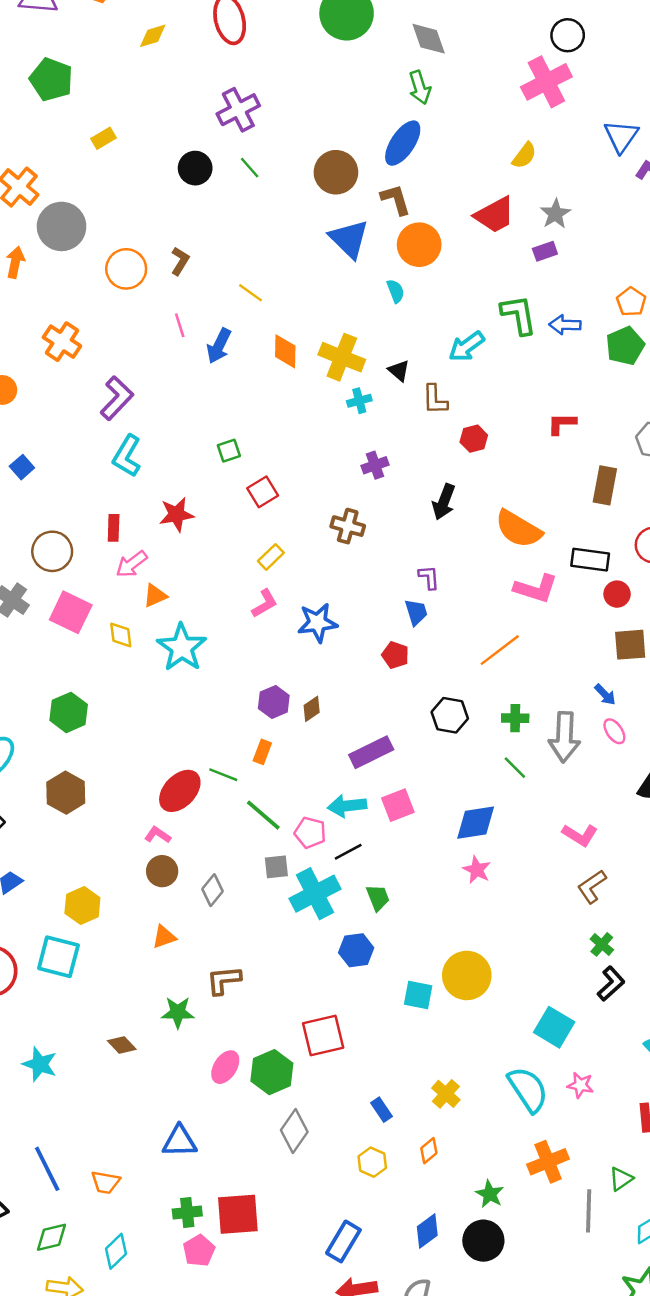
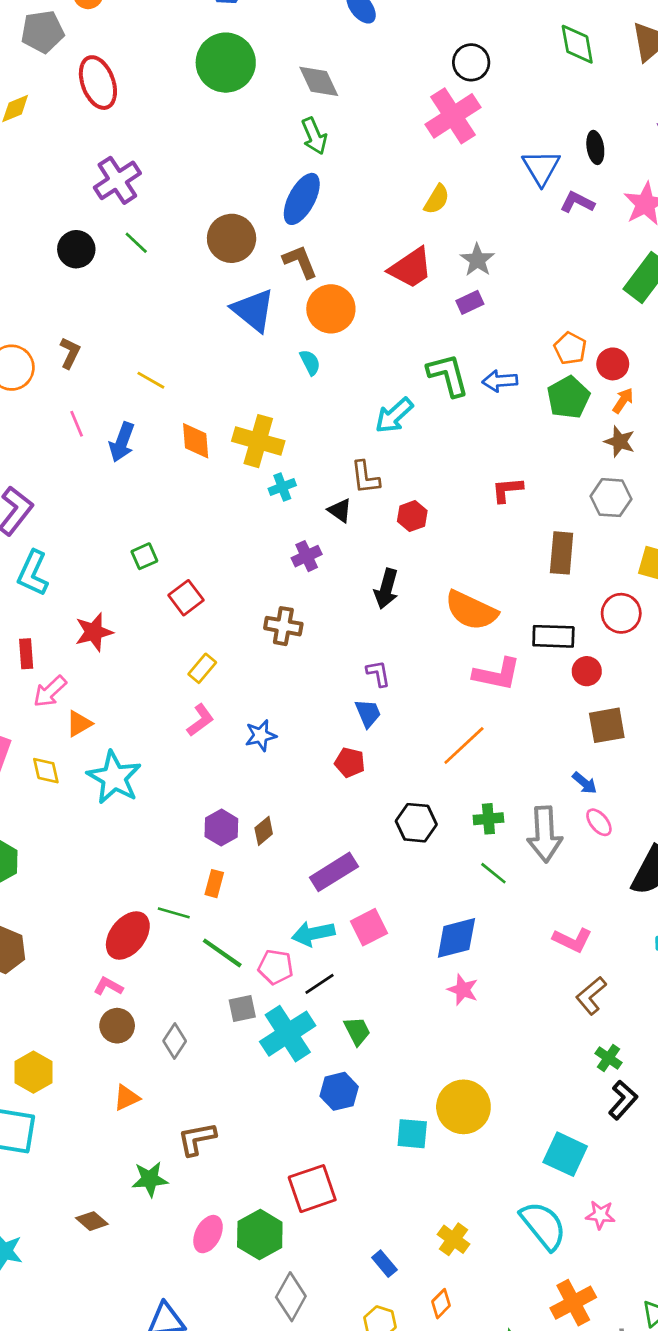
black triangle: (399, 371) -> (340, 510), moved
blue star: (317, 623) -> (261, 735), size x0.7

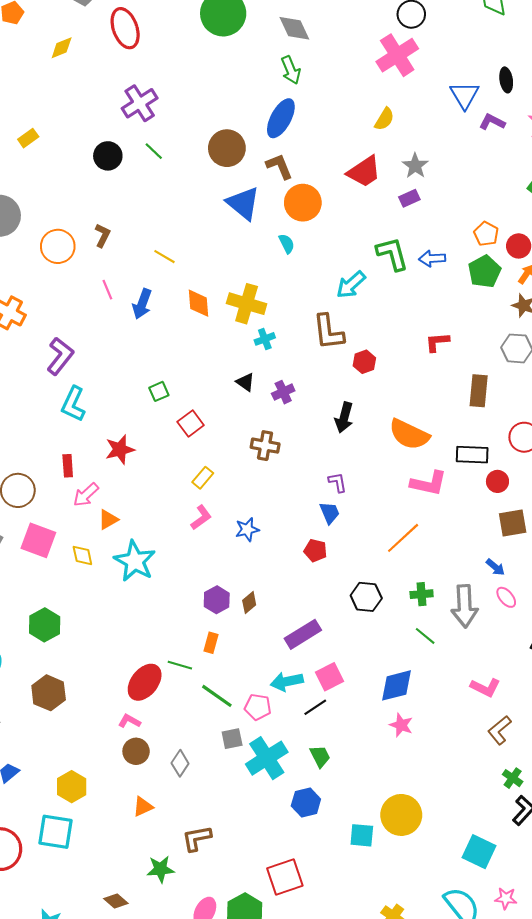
brown L-shape: (365, 477) -> (328, 332), size x1.4
black triangle: (340, 510) -> (245, 382), moved
black line: (320, 984) -> (315, 707), moved

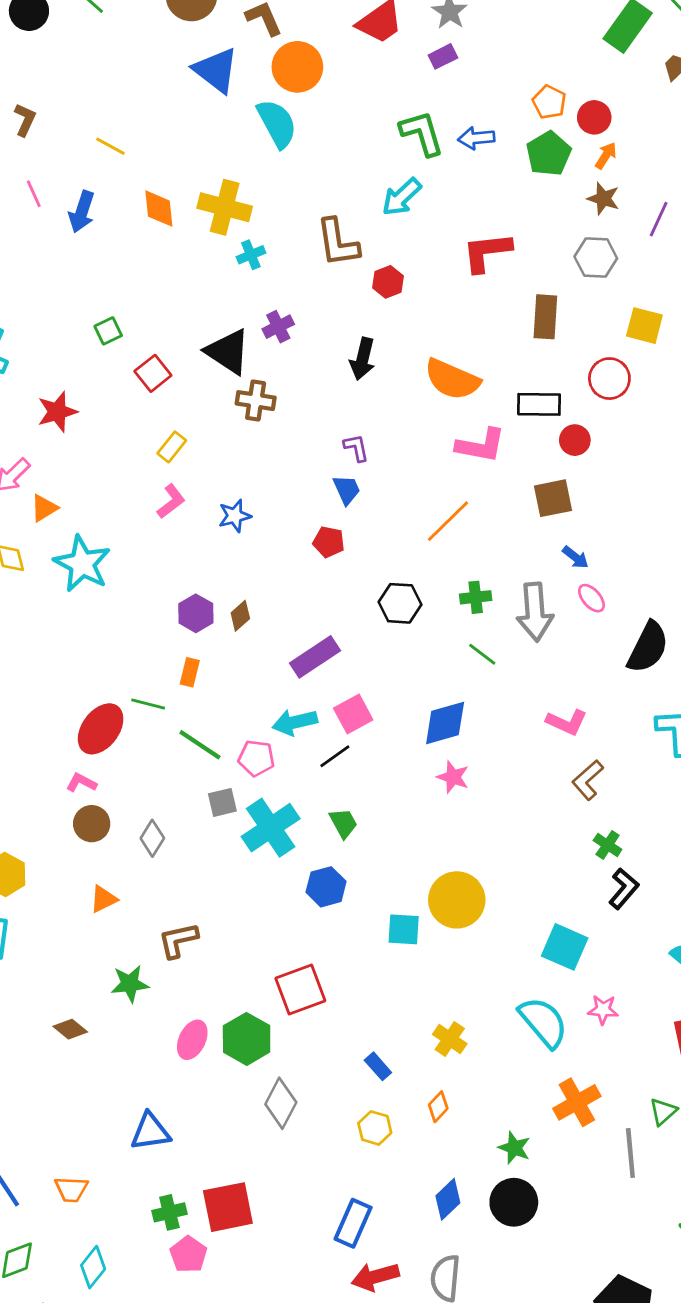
cyan semicircle: (287, 244) -> (277, 124), size x1.8
cyan arrow: (351, 285) -> (402, 197), moved
red L-shape: (437, 342) -> (487, 252), size x1.5
black triangle: (245, 382) -> (228, 352), moved, size x1.8
brown square: (513, 523) -> (553, 498), moved

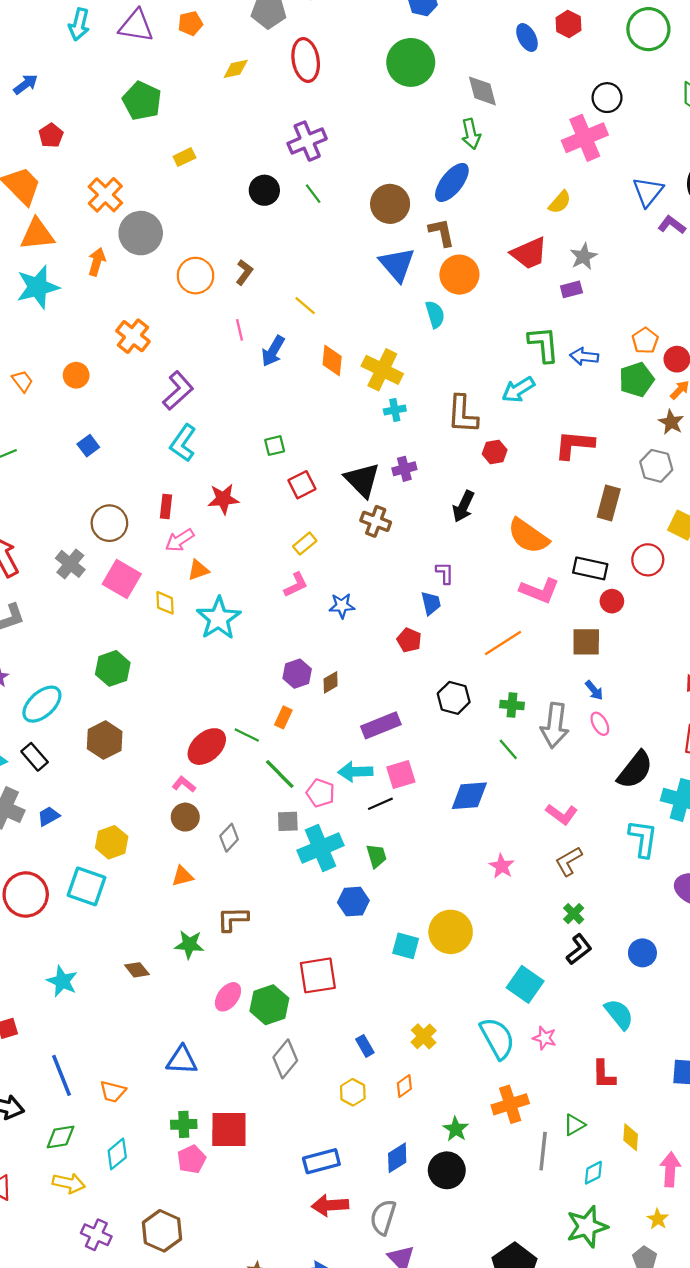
cyan semicircle: (277, 124) -> (435, 314), size x0.7
pink star: (453, 777) -> (502, 866), moved
blue rectangle: (353, 1223) -> (321, 1161), turned 40

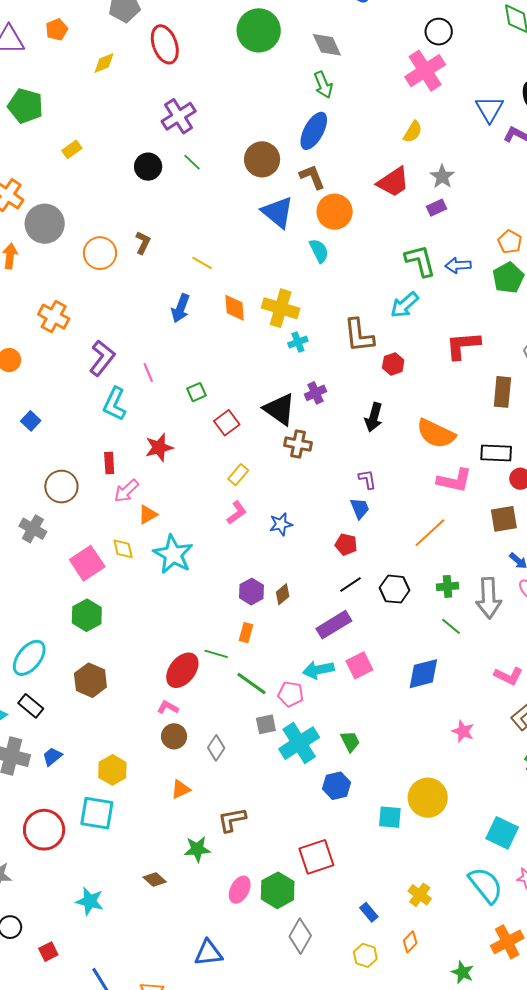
pink line: (239, 330) -> (148, 373), moved
pink square: (122, 579) -> (87, 563), moved, turned 36
black line: (380, 804) -> (350, 584), moved

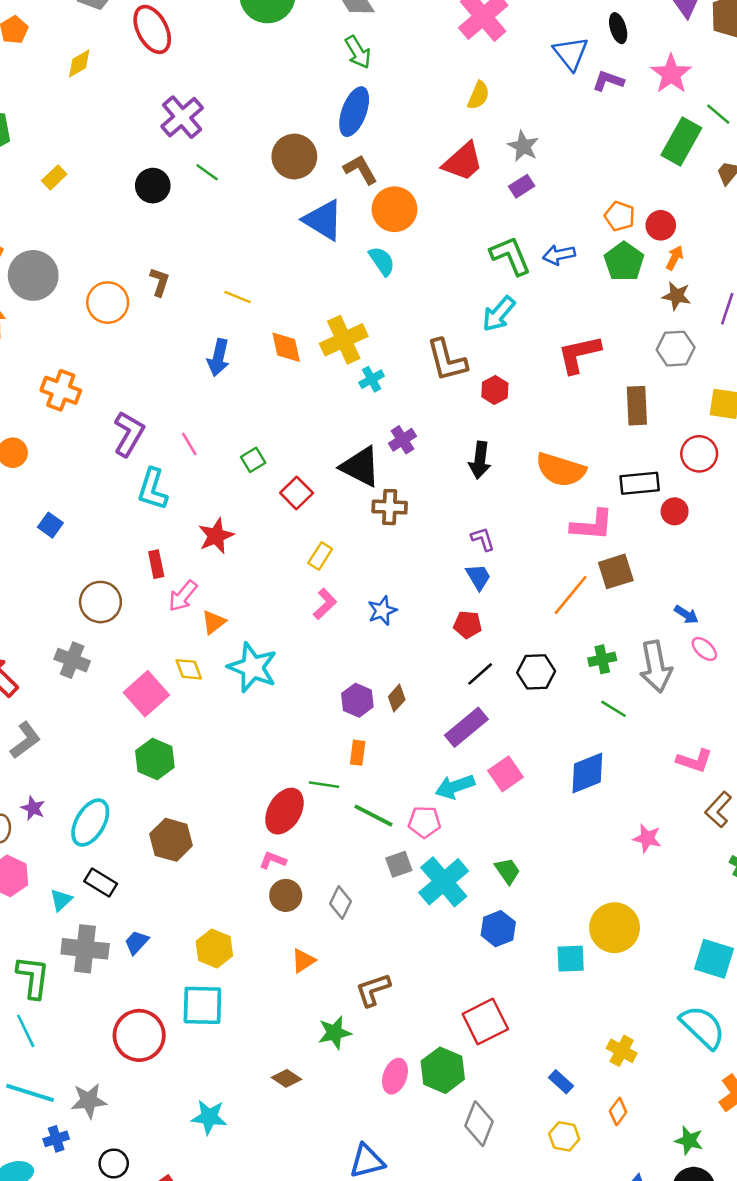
yellow cross: (281, 308) -> (344, 340), turned -33
brown square: (504, 519) -> (616, 571), moved

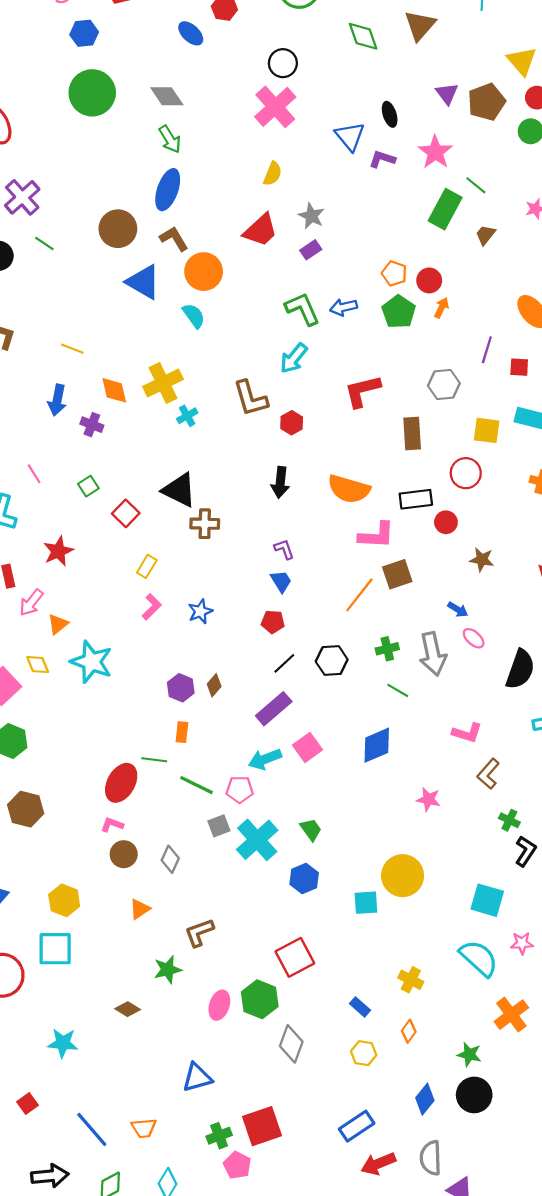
brown star: (677, 296) -> (482, 560), moved
purple cross: (402, 440) -> (92, 425), moved, turned -35

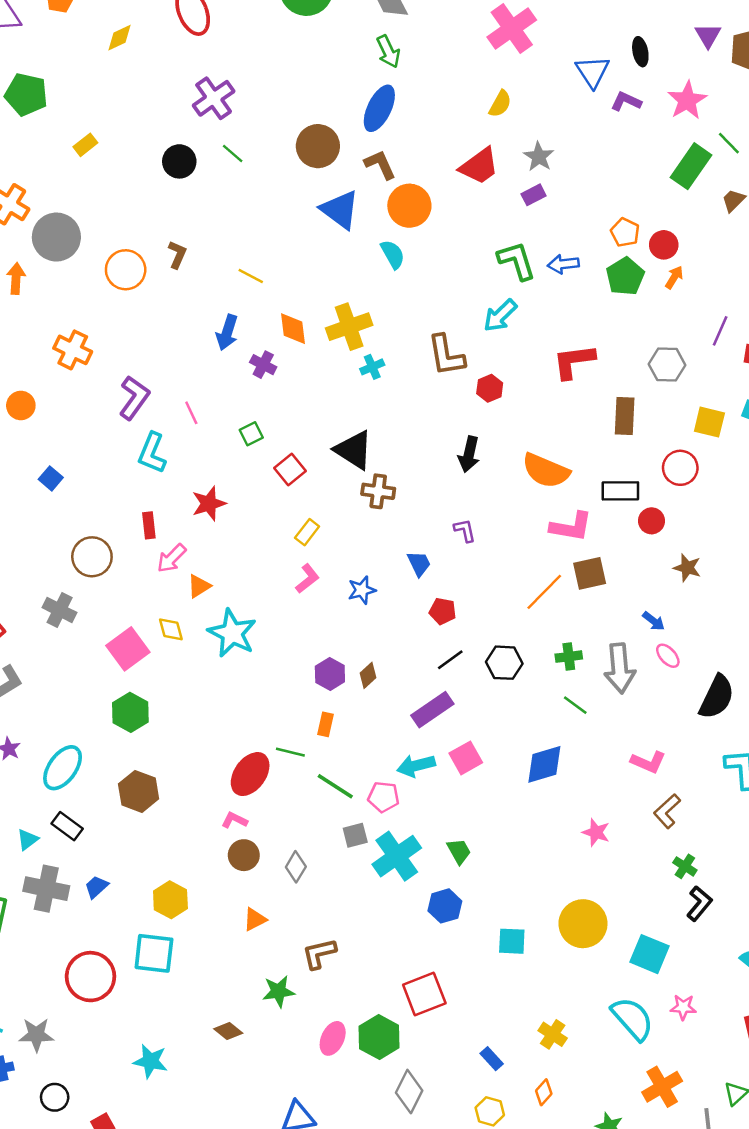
blue trapezoid: (281, 581) -> (419, 564), moved
yellow circle: (403, 876) -> (583, 924), moved

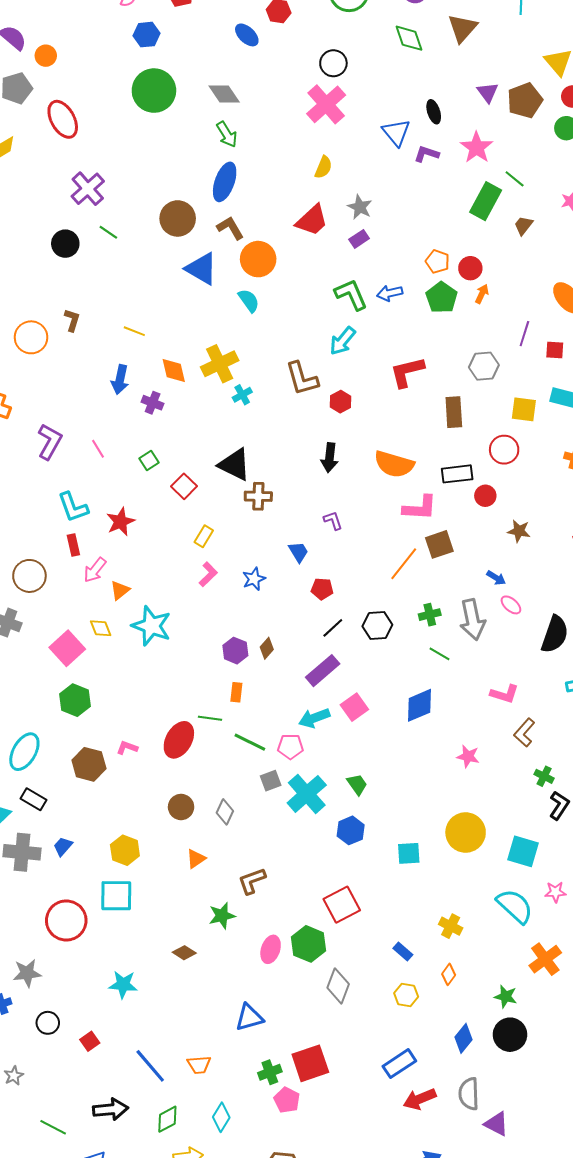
cyan L-shape: (152, 453) -> (73, 507), moved, turned -36
pink L-shape: (234, 820) -> (127, 748), moved

